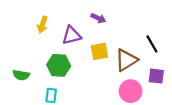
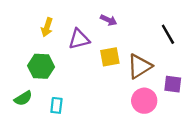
black line: (152, 44) -> (168, 34), moved
green hexagon: (59, 65) -> (41, 66), moved
green semicircle: (21, 75) -> (23, 98), moved, turned -42

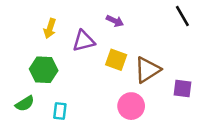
black line: (168, 34) -> (182, 16), moved
yellow square: (110, 57) -> (116, 60), turned 30
pink circle: (144, 101) -> (131, 106), moved

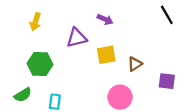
yellow arrow: (50, 28) -> (35, 22), moved
yellow square: (116, 60) -> (106, 55), turned -30
brown triangle: (147, 70) -> (135, 64), size x0.6

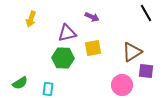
green hexagon: (40, 64) -> (63, 58), moved
brown triangle: (135, 64) -> (132, 52), moved, size x1.5
pink circle: (120, 97) -> (122, 85), moved

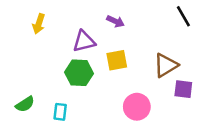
pink circle: (122, 85) -> (137, 107), moved

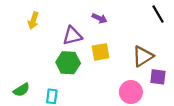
pink circle: (137, 107) -> (131, 92), moved

